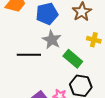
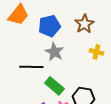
green rectangle: (73, 59) -> (54, 86), moved

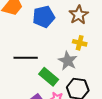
gray star: (54, 52) -> (68, 61), moved
yellow cross: (96, 52) -> (80, 43), moved

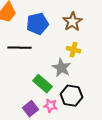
black line: (26, 58) -> (20, 48), moved

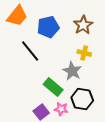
black line: (20, 48) -> (30, 51), turned 50

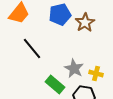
blue pentagon: (48, 27) -> (60, 14), moved
yellow cross: (84, 53) -> (96, 74), moved

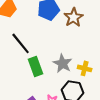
green rectangle: (55, 84) -> (36, 66), moved, turned 30

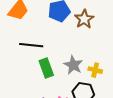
black line: (21, 43) -> (31, 45), turned -45

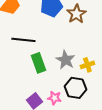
yellow cross: (95, 70) -> (87, 65), turned -32

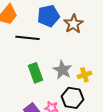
black line: (23, 40) -> (27, 38), moved

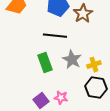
black line: (27, 38) -> (55, 36), moved
black hexagon: (72, 98) -> (96, 88), moved

